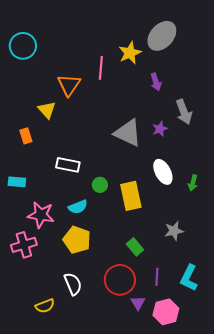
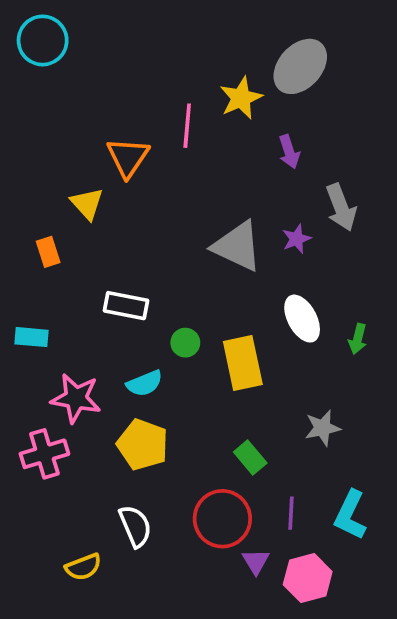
cyan circle: (23, 46) -> (43, 40), moved

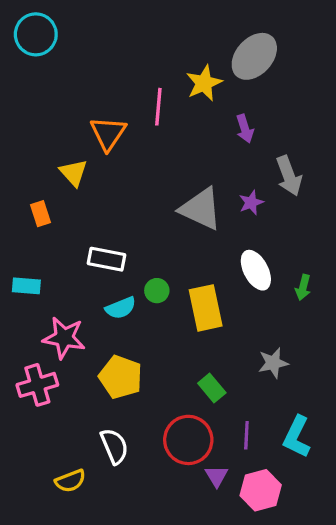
cyan semicircle: (145, 383) -> (121, 308), moved

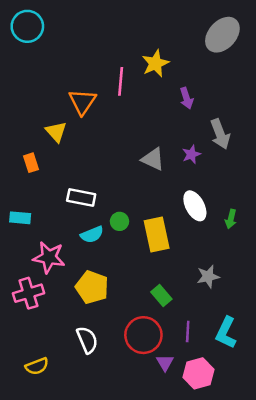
gray ellipse: (254, 56) -> (222, 35), moved
gray triangle: (201, 209) -> (153, 159), size x0.7
yellow semicircle: (70, 481) -> (37, 366), moved

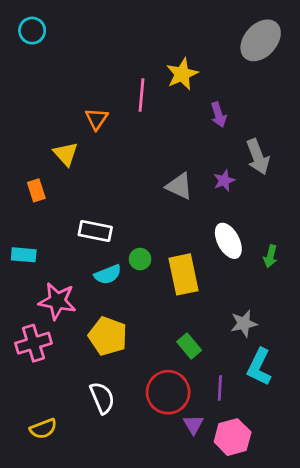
cyan circle: (27, 26) -> (32, 31), size x0.7
orange triangle: (82, 102) -> (97, 119), size x0.7
cyan L-shape: (226, 333) -> (259, 367), moved

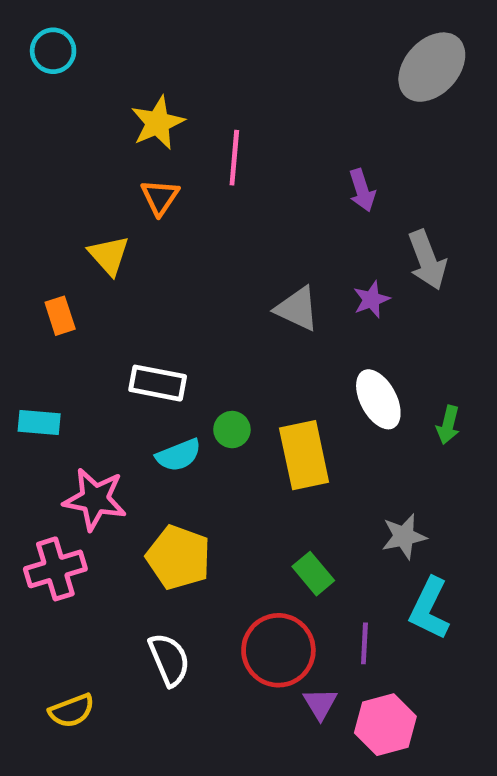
yellow star: (182, 74) -> (158, 123), moved

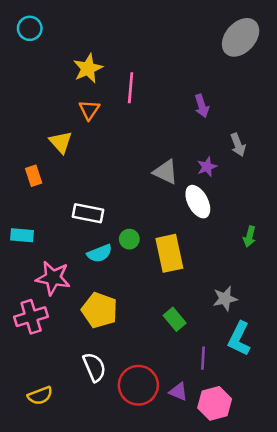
gray arrow: (427, 260) -> (238, 145), size x0.7
white ellipse: (378, 399) -> (198, 202), moved
red circle: (278, 650) -> (138, 385), moved
purple triangle: (320, 704) -> (178, 392), turned -36

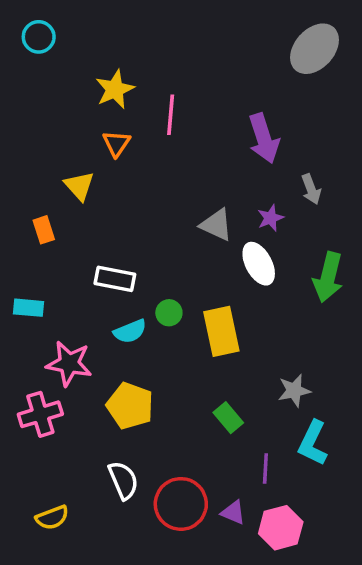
purple arrow: (202, 106) -> (264, 138), size x1.6
green arrow: (250, 237) -> (328, 277), moved, size x1.8

